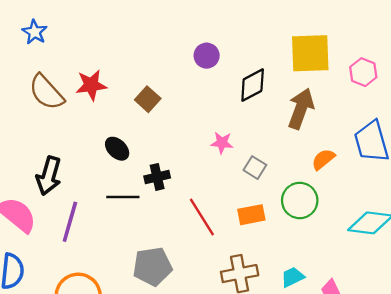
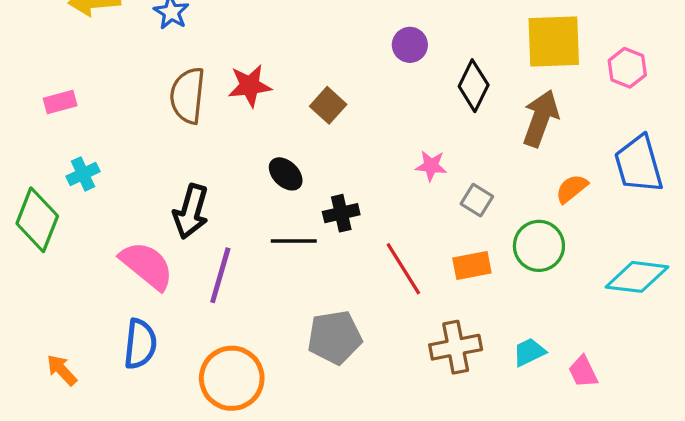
black diamond: (253, 85) -> (474, 86), turned -36
brown semicircle: (46, 92) -> (188, 96), turned 48

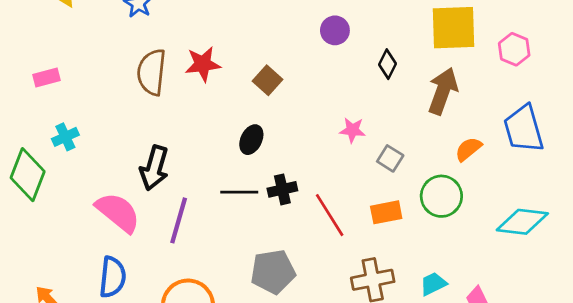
black diamond: (474, 86) -> (387, 64), size x0.7
black ellipse: (286, 174) -> (251, 140), moved, turned 72
black cross: (341, 213) -> (282, 189), moved

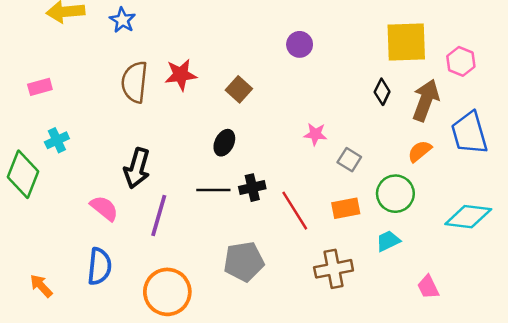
black diamond: (387, 64) -> (382, 92), moved
brown arrow: (443, 91) -> (426, 100), moved
pink semicircle: (118, 212) -> (104, 208), size x0.7
cyan trapezoid: (433, 284) -> (388, 241), moved

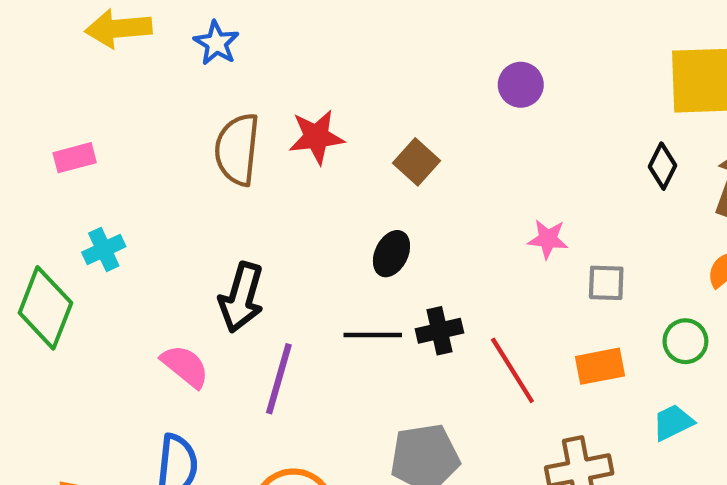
gray square: (349, 160) -> (606, 283), turned -30
green circle: (395, 194) -> (685, 341), size x0.7

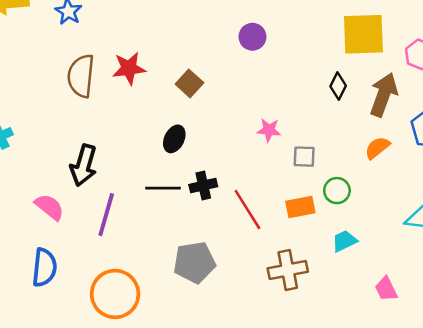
green circle: (685, 341) -> (337, 191), moved

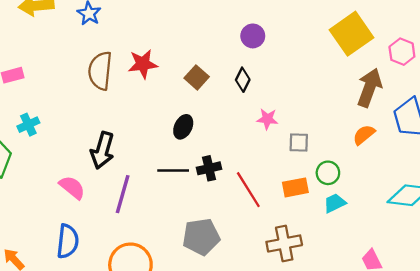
yellow square: (363, 34) -> (351, 34), turned -33
black diamond: (338, 86) -> (243, 80), moved
cyan trapezoid: (344, 241) -> (335, 203), moved

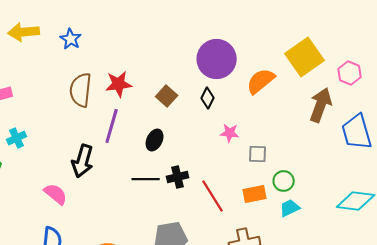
purple circle: (253, 36) -> (217, 59), size x1.8
orange semicircle: (364, 135) -> (261, 81), moved, size x1.4
purple line: (123, 194) -> (112, 126), moved

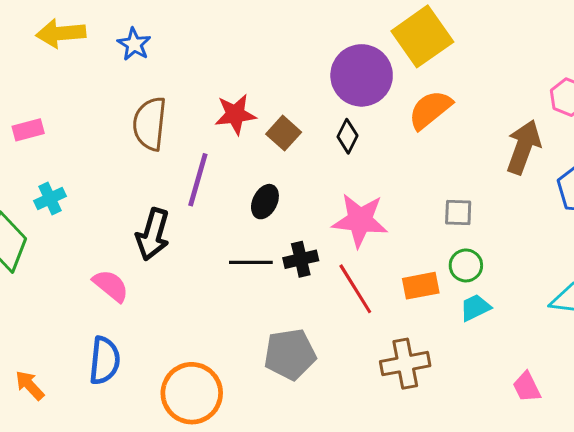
yellow square: (305, 57) -> (422, 36), moved
red star: (119, 84) -> (235, 114), moved
pink star: (230, 133) -> (360, 220), moved, size x1.8
gray square: (258, 154) -> (458, 212), moved

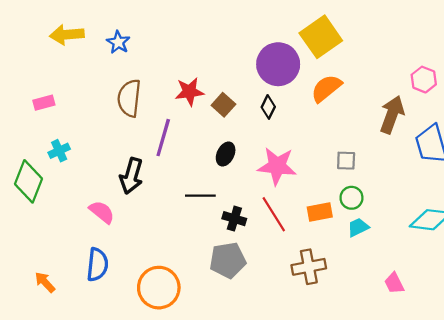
black ellipse: (265, 202) -> (226, 154), moved
black cross: (301, 259) -> (234, 219), moved, turned 30

